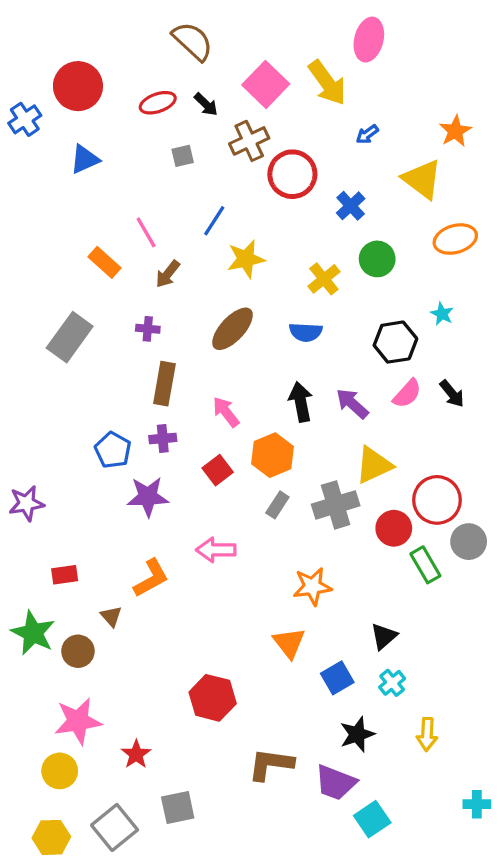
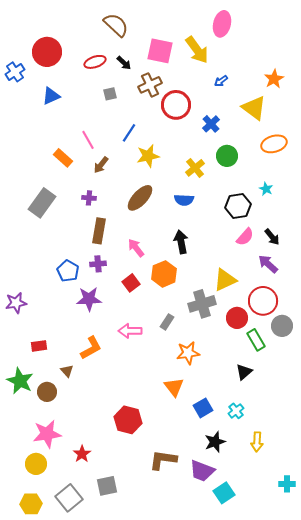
pink square: (266, 84) -> (160, 51), turned -32
purple arrow: (352, 404) -> (268, 264), moved
gray rectangle: (277, 505) -> (167, 322), moved
black triangle: (384, 636) -> (244, 372), moved

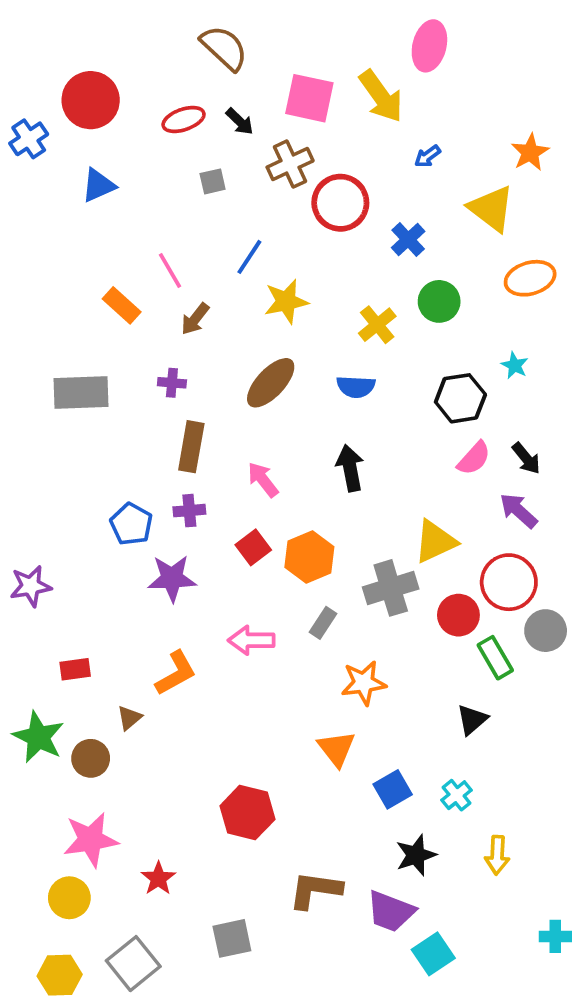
gray rectangle: (42, 203) -> (81, 392), turned 52
orange hexagon: (164, 274) -> (309, 557), moved
brown triangle: (67, 371) -> (129, 718), turned 32
gray square: (107, 486) -> (232, 938), moved

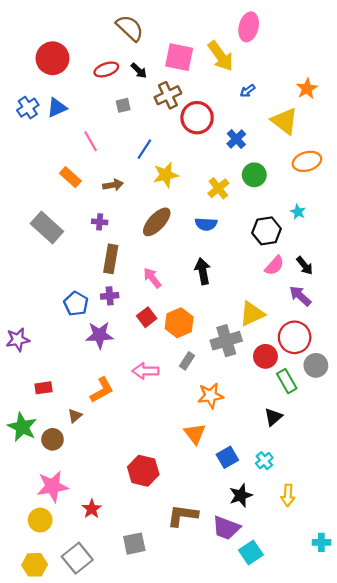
blue cross: (29, 139) -> (28, 108), moved
pink line: (170, 270) -> (91, 141), moved
brown arrow: (195, 319) -> (113, 185), turned -138
gray rectangle: (81, 392) -> (47, 228), turned 44

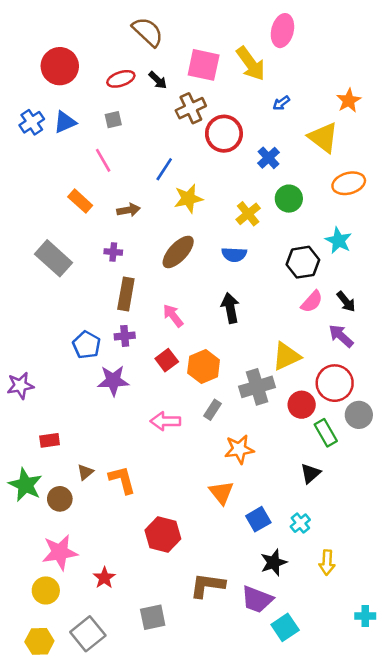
gray square: (123, 105) -> (113, 120), moved
cyan star: (298, 212) -> (338, 241), size x1.5
orange L-shape: (102, 390) -> (122, 480), moved, turned -76

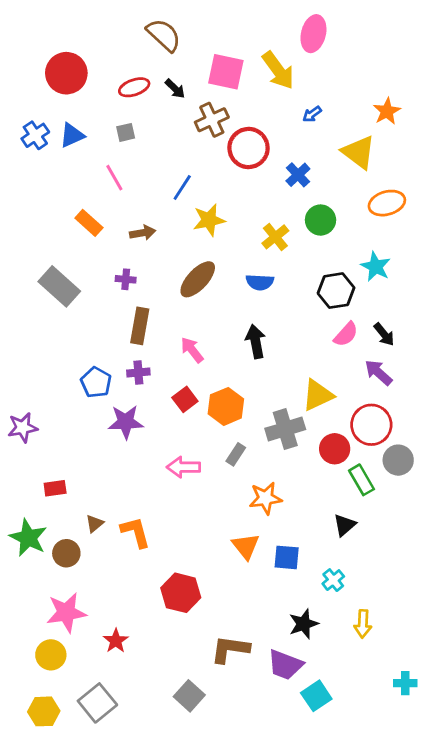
blue square: (258, 519) -> (287, 557), moved, turned 35
gray square: (153, 617) -> (189, 696), moved, turned -36

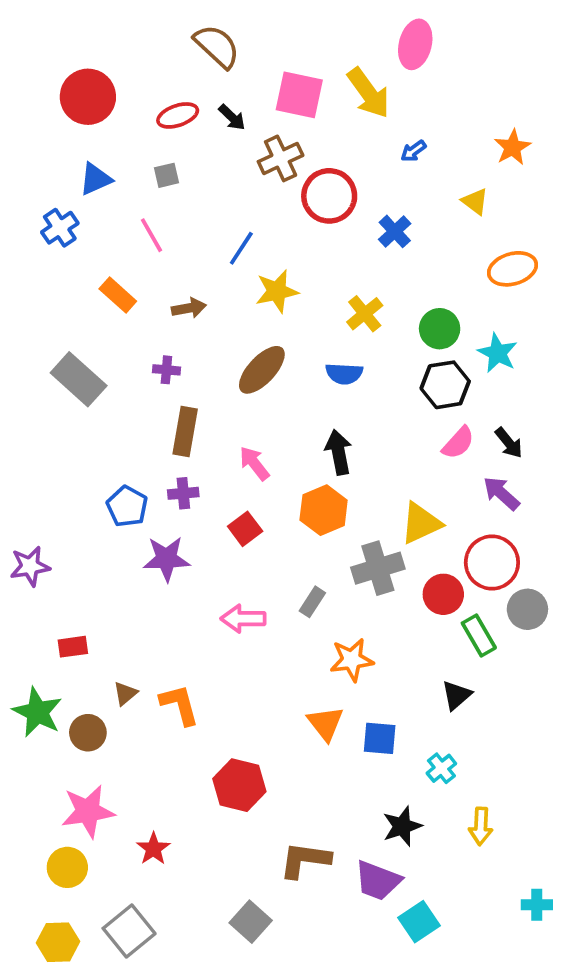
blue cross: (35, 135) -> (60, 228), moved
yellow triangle: (359, 152) -> (475, 201), size x0.6
green circle: (321, 220) -> (440, 329), moved
orange hexagon: (226, 406) -> (324, 510), moved

